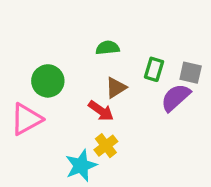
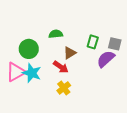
green semicircle: (108, 48) -> (56, 34), moved
cyan star: (81, 166) -> (32, 73), moved, turned -30

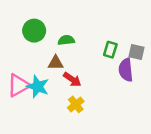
green circle: (29, 49) -> (34, 31), moved
brown triangle: (70, 53) -> (56, 63), moved, turned 32
purple semicircle: (106, 59) -> (126, 70), turned -54

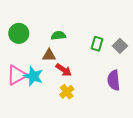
green circle: (34, 31) -> (19, 33), moved
gray square: (136, 52) -> (120, 46), turned 32
purple semicircle: (126, 70) -> (114, 80), moved

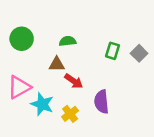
cyan star: (33, 76) -> (42, 104), moved
purple semicircle: (114, 80) -> (102, 102), moved
yellow cross: (67, 92) -> (70, 114), moved

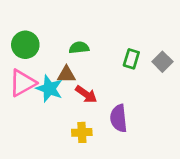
pink triangle: (19, 87) -> (22, 83), moved
cyan star: (42, 104) -> (49, 89), moved
yellow cross: (70, 114) -> (82, 132), turned 35

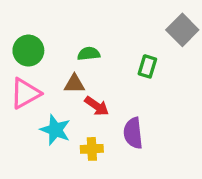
gray square: (162, 62) -> (182, 30), moved, size x1.4
cyan star: (49, 89) -> (55, 130), moved

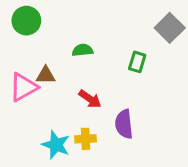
green circle: (28, 51) -> (26, 21), moved
brown triangle: (74, 84) -> (46, 75), moved
cyan star: (55, 130) -> (56, 145), moved

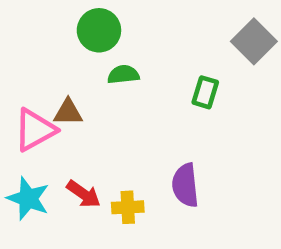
green circle: (26, 21) -> (99, 30), moved
red arrow: (90, 99) -> (83, 194), moved
cyan star: (56, 145) -> (28, 198), moved

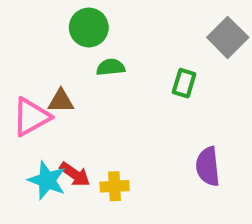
purple semicircle: (185, 185) -> (208, 166), moved
cyan star: (28, 198) -> (47, 180), moved

